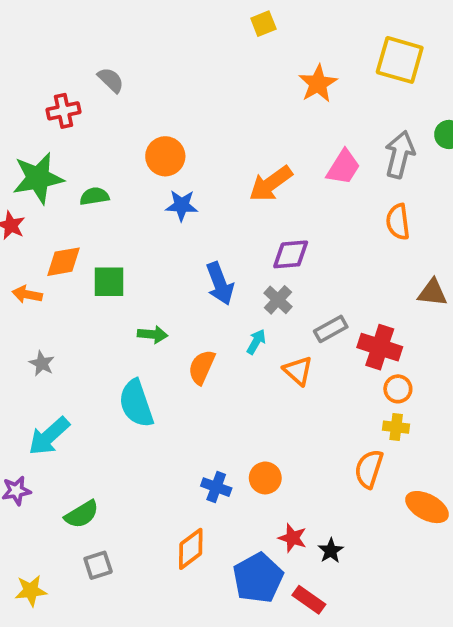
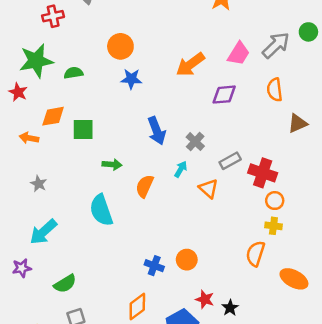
gray arrow: (400, 154) -> (276, 45), turned 32
purple diamond: (291, 254) -> (224, 95), moved
brown triangle: (432, 293) -> (298, 123), moved, turned -30

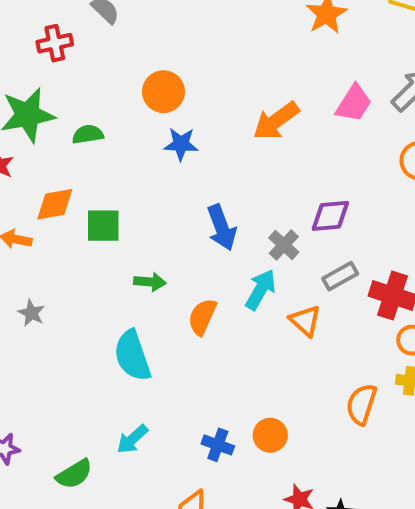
purple diamond: (224, 95) -> (330, 216), moved
cyan arrow: (181, 169) -> (261, 290), size x1.5
cyan arrow: (43, 232) -> (132, 439), moved, size x0.7
orange semicircle: (255, 254) -> (361, 404), moved

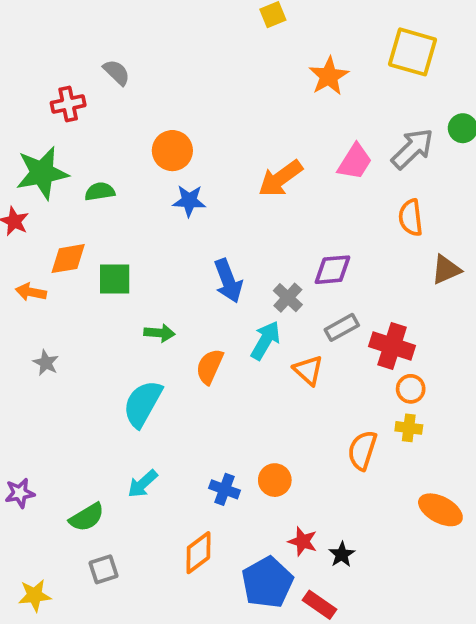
cyan semicircle: (132, 356) -> (143, 404), turned 48

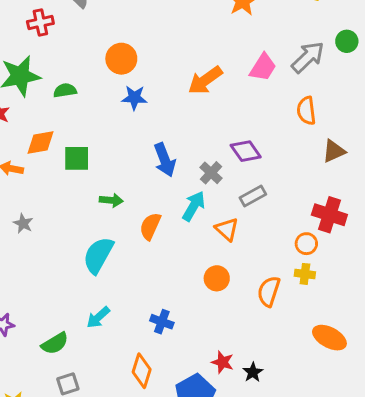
purple diamond: (332, 270) -> (246, 151), turned 60
red cross: (392, 346) -> (329, 215), moved
orange circle: (275, 480) -> (217, 278), moved
orange diamond: (198, 553) -> (142, 371), turned -36

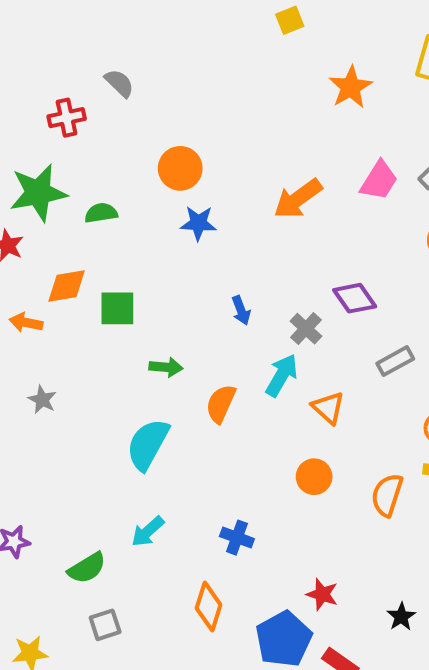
blue arrow: (165, 160) -> (241, 310), size x0.6
gray rectangle: (253, 196) -> (395, 361), moved
black star: (253, 372) -> (401, 617), moved

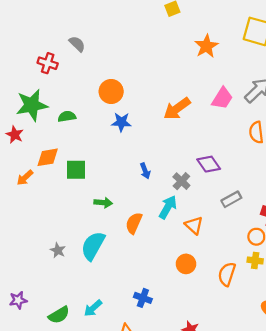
red cross: (67, 118) -> (48, 63), turned 30
orange arrow: (26, 323) -> (25, 178), turned -54
gray star: (42, 400) -> (58, 250), moved
cyan arrow: (148, 531) -> (93, 308), moved

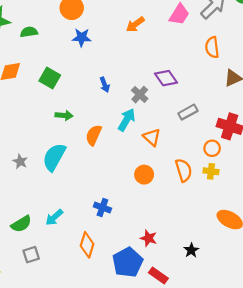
orange arrow: (177, 109) -> (135, 24), size x0.7
green square: (76, 170) -> (50, 78), moved, turned 30
orange semicircle: (227, 274) -> (184, 170), moved, turned 145

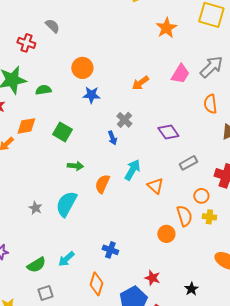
gray cross: (140, 95) -> (124, 120), moved
orange circle: (212, 148) -> (201, 196), moved
orange circle: (144, 175) -> (166, 234), moved

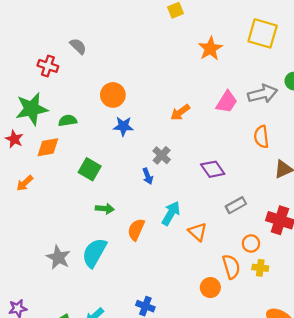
gray arrow: (211, 67) -> (263, 94), turned 30
orange diamond: (26, 126) -> (48, 147), moved
gray star: (35, 208) -> (58, 257), size x1.5

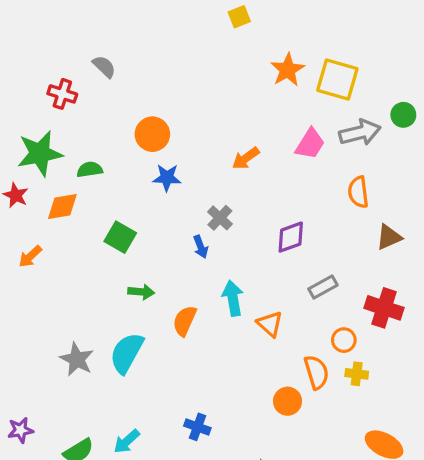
yellow square: (263, 33) -> (337, 79), moved
purple diamond: (213, 169) -> (291, 237), turned -75
cyan arrow: (171, 213) -> (233, 298), turned -40

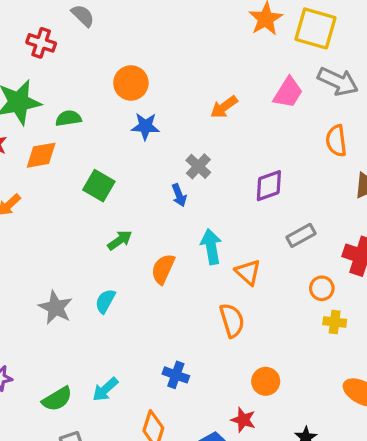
gray arrow: (360, 133) -> (338, 81), turned 39
green arrow: (141, 292) -> (120, 240), turned -40
cyan semicircle: (127, 353) -> (105, 301), size x0.6
orange semicircle: (316, 372) -> (232, 320), moved
orange circle: (288, 401) -> (266, 381), moved

